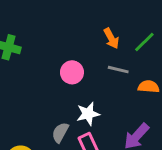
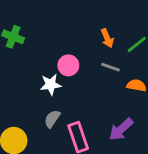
white star: (88, 114) -> (51, 85), moved

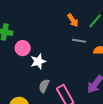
pink circle: (68, 65) -> (23, 48), moved

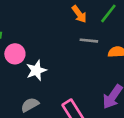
gray semicircle: (44, 86) -> (30, 105), moved, turned 40

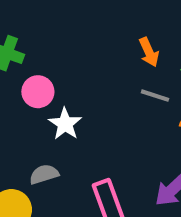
white star: (36, 70) -> (65, 124), turned -30

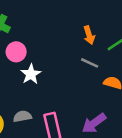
gray semicircle: (44, 174) -> (22, 116), moved

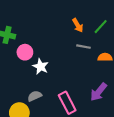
gray semicircle: (22, 116) -> (35, 96), moved

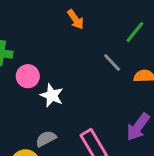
orange arrow: (78, 25) -> (76, 19), moved
gray line: (84, 47) -> (112, 63), turned 40

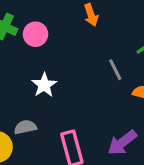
pink circle: (28, 76) -> (35, 34), moved

